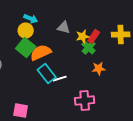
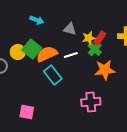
yellow circle: (26, 31) -> (18, 52), moved
orange star: (99, 69) -> (105, 70), size x1.5
white line: (60, 79) -> (71, 55), moved

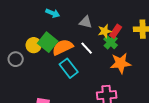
white line: (71, 55) -> (87, 48), turned 64

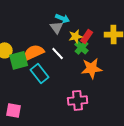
cyan arrow: (53, 13) -> (63, 18), moved
gray triangle: (86, 22) -> (57, 27), turned 40
green square: (48, 42) -> (19, 60), moved, turned 36

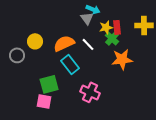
red rectangle: (87, 36) -> (117, 27), turned -40
green square: (19, 60) -> (49, 84), moved
pink cross: (78, 100) -> (90, 92), moved, turned 30

